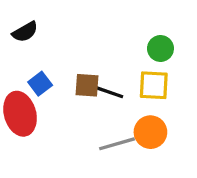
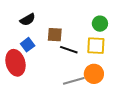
black semicircle: (25, 32) -> (28, 20), moved
brown square: (87, 85) -> (55, 35), moved

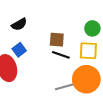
brown square: (55, 35) -> (57, 40), moved
orange circle: (94, 74) -> (86, 79), size x1.4

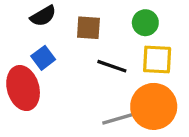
green circle: (92, 28) -> (145, 23), moved
brown square: (57, 40) -> (88, 28), moved

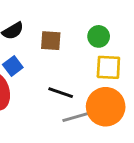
black line: (112, 66) -> (61, 93), moved

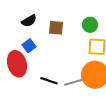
black line: (61, 93) -> (49, 81), moved

